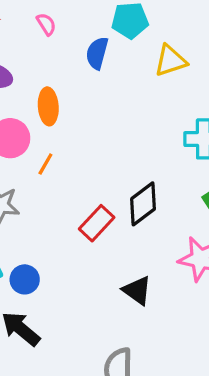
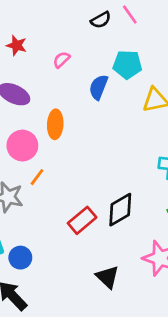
pink semicircle: (46, 24) -> (61, 60), turned -108
orange line: (45, 164) -> (37, 177), moved

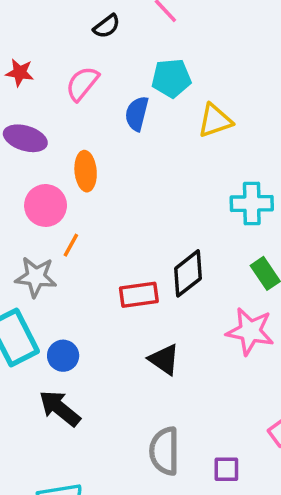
black semicircle: (101, 20) -> (107, 26), moved
pink semicircle: (61, 60) -> (82, 84), size x1.5
red rectangle: (82, 220) -> (139, 295), turned 40
black triangle: (107, 277) -> (164, 359), moved

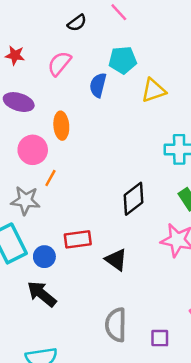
red rectangle: (139, 295) -> (78, 239), moved

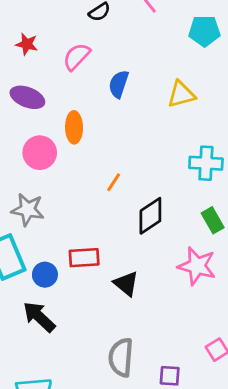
cyan pentagon: (123, 60) -> (204, 31), moved
orange line: (50, 178) -> (114, 182), moved

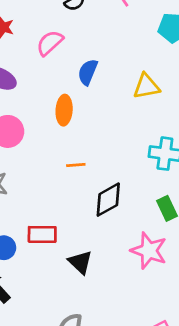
orange ellipse: (74, 127) -> (64, 110), moved
orange line: (114, 182) -> (76, 165), turned 48

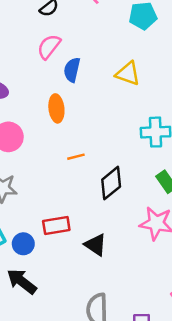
pink semicircle: (50, 43) -> (49, 47), moved
yellow triangle: (146, 86) -> (128, 74), turned 40

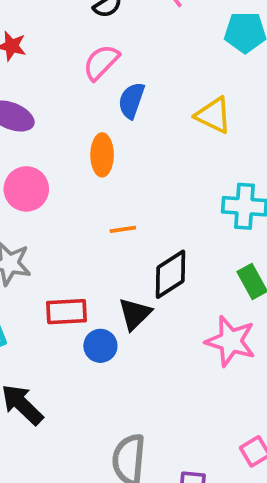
red rectangle: (56, 226) -> (67, 312), moved
blue circle: (23, 244) -> (100, 346), moved
black triangle: (96, 245) -> (135, 314), moved, turned 35

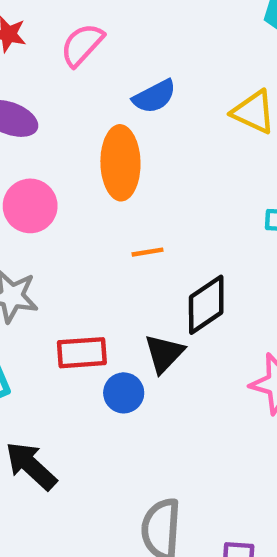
pink semicircle: (101, 62) -> (82, 45), moved
blue semicircle: (131, 100) -> (154, 96), turned -135
orange ellipse: (102, 155) -> (120, 163), size x1.4

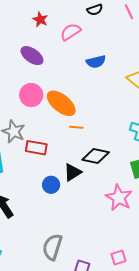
orange ellipse: (120, 163) -> (61, 103), moved, turned -64
black diamond: (206, 305) -> (96, 156), turned 32
red rectangle: (82, 353) -> (36, 148), moved

